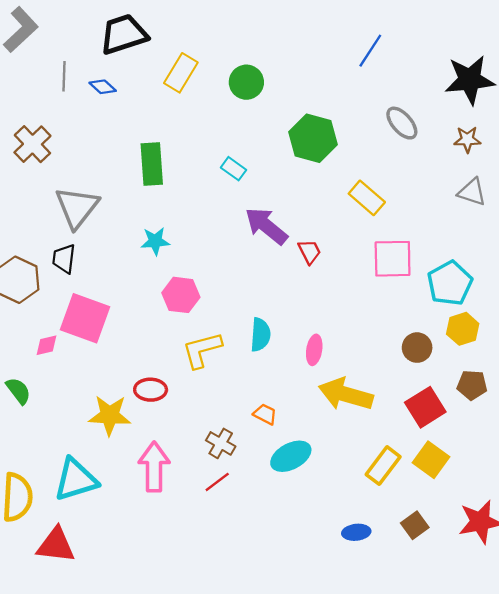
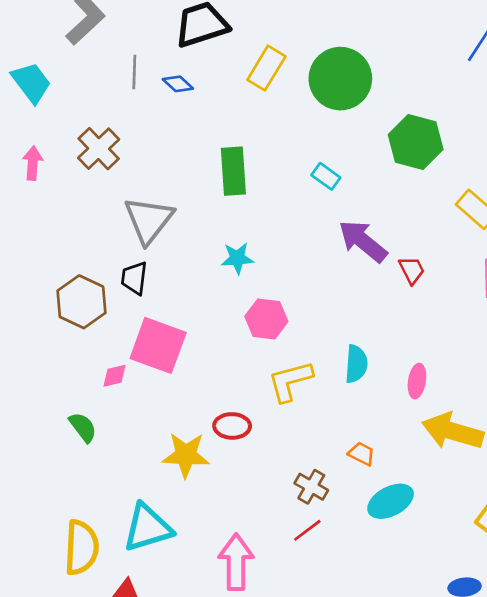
green circle: (246, 82) -> (340, 79), size x1.6
pink arrow: (154, 467) -> (236, 562), moved

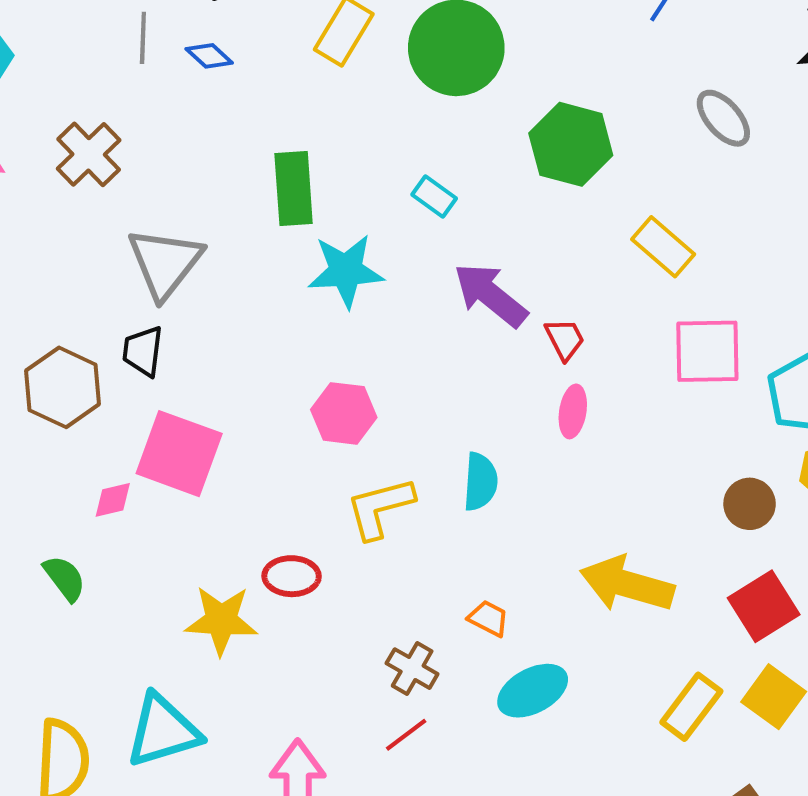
cyan star: (237, 258) -> (346, 271), moved, size x1.5
pink ellipse: (417, 381) -> (573, 411), moved

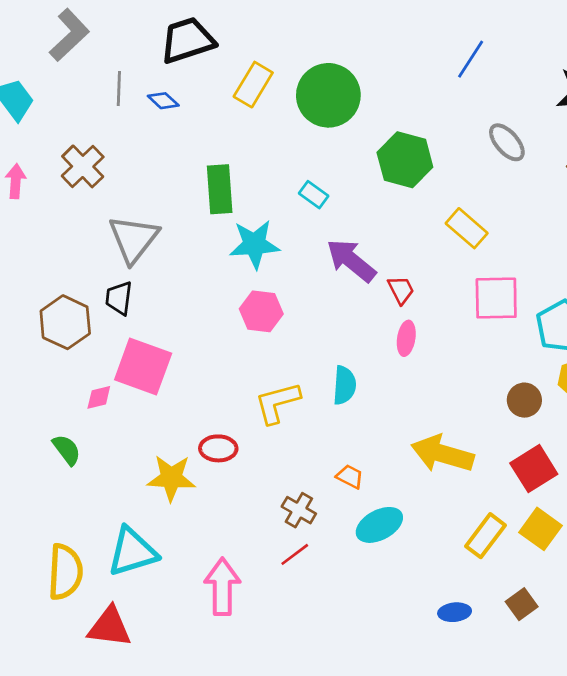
pink hexagon: (344, 413) -> (261, 311), moved

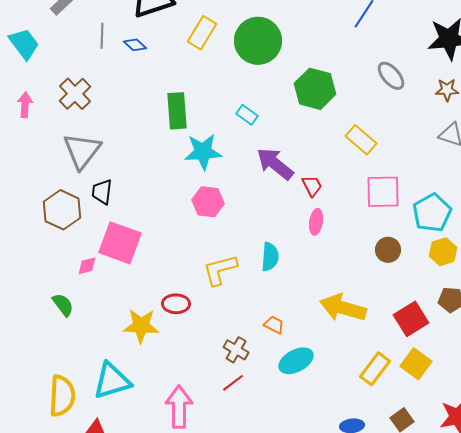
gray triangle: (134, 239) -> (82, 151), moved
brown circle: (524, 400) -> (388, 250), moved

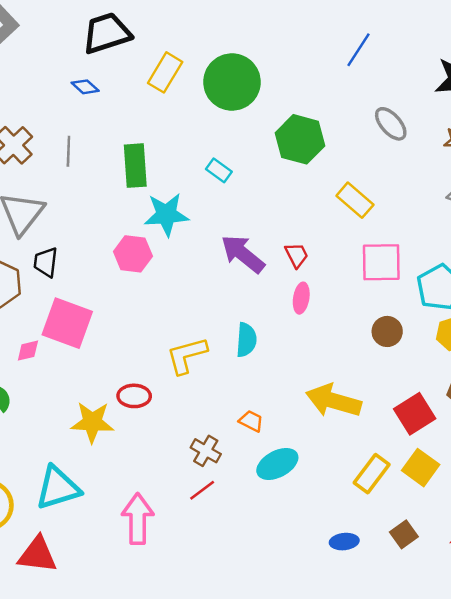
gray line: (102, 36) -> (68, 151), moved
purple arrow: (275, 164) -> (243, 254), moved
pink hexagon: (208, 202) -> (133, 254), moved

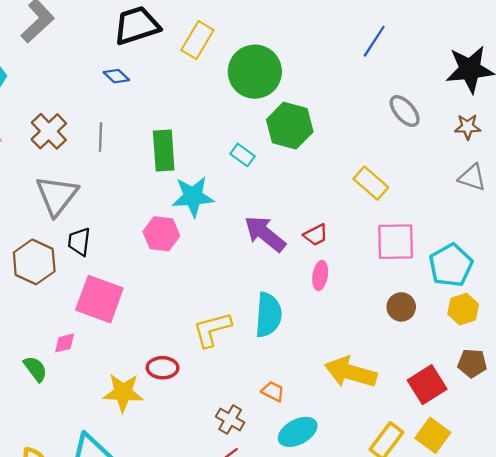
yellow rectangle: (165, 72) -> (197, 40), moved
green hexagon: (300, 139) -> (290, 126), moved
red trapezoid: (296, 255) -> (316, 235), turned 90
cyan semicircle: (246, 340) -> (268, 315), size x1.4
pink diamond: (28, 351) -> (65, 343), moved

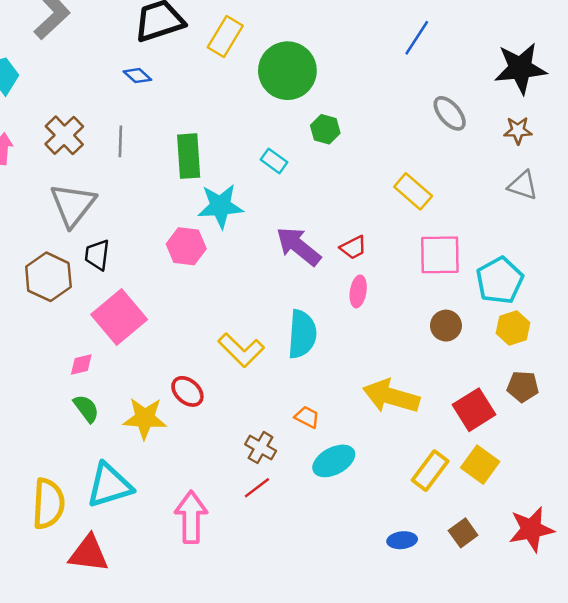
green hexagon: (290, 126) -> (325, 129), size x0.6
pink square: (99, 299) -> (119, 317), turned 30
yellow L-shape: (212, 329) -> (241, 350), turned -120
red ellipse: (163, 368) -> (187, 391), turned 40
green semicircle: (35, 369) -> (86, 408), moved

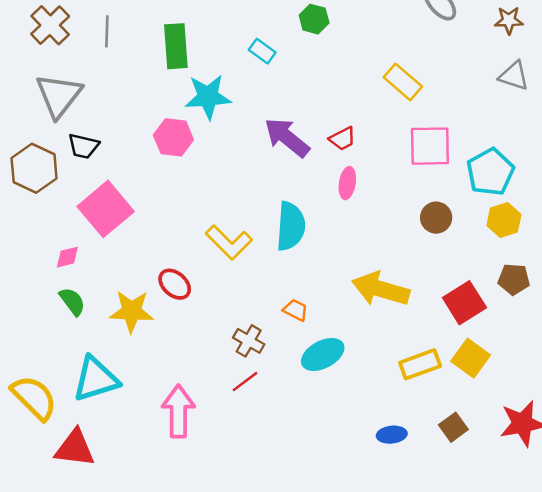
black trapezoid: (97, 255) -> (83, 146), turned -84
yellow rectangle: (430, 471) -> (420, 364), turned 33
yellow semicircle: (48, 504) -> (34, 398), turned -48

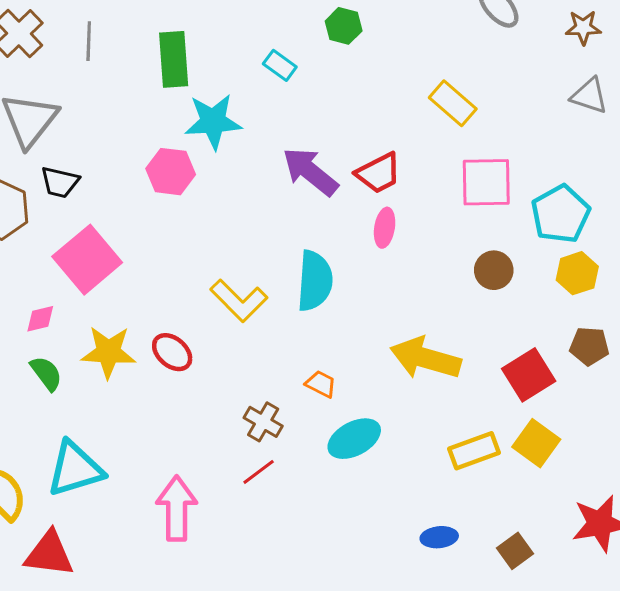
red trapezoid: (342, 139) -> (378, 173), size x1.4
yellow star: (132, 311) -> (108, 352), moved
brown square: (453, 427) -> (515, 551), moved

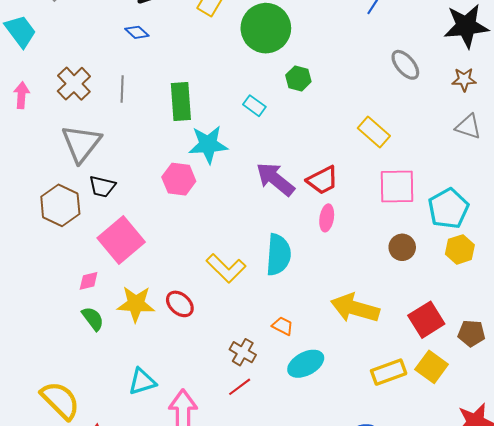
brown pentagon: (589, 346) -> (471, 333), moved
cyan triangle: (75, 469) -> (142, 382), moved, size x0.7

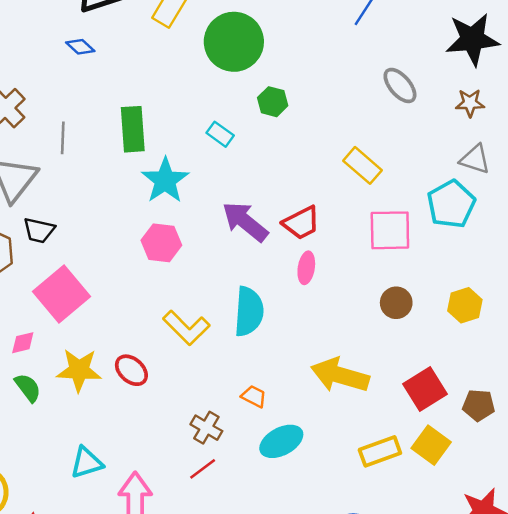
gray line: (122, 89) -> (63, 138), moved
cyan star: (208, 145) -> (165, 180), turned -30
pink hexagon: (179, 179) -> (161, 243), moved
cyan pentagon: (448, 209) -> (451, 204), moved

